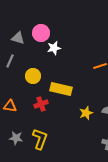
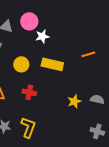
yellow rectangle: (61, 89) -> (52, 64), moved
red cross: (41, 104) -> (29, 92), turned 32

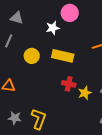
pink circle: (29, 21) -> (70, 13), moved
red cross: (29, 92) -> (69, 84), moved

